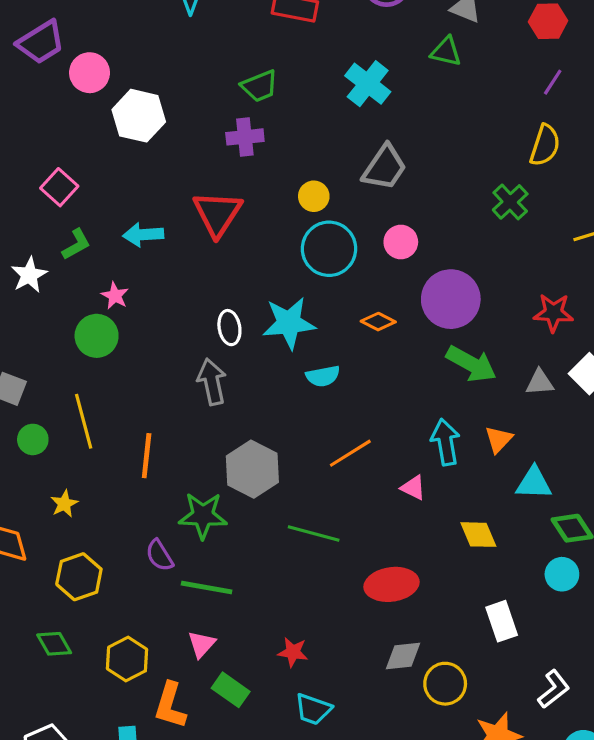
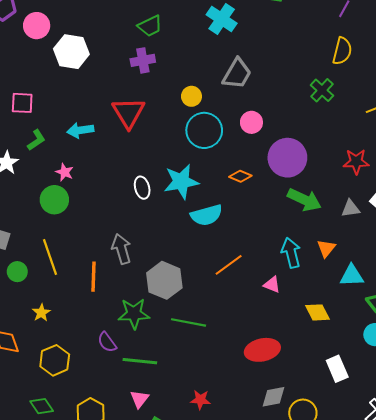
pink square: (59, 187) -> (22, 103), turned -35
cyan semicircle: (323, 376) -> (206, 215), size x1.4
gray arrow: (212, 382) -> (122, 249), moved
green line: (314, 533) -> (189, 322), moved

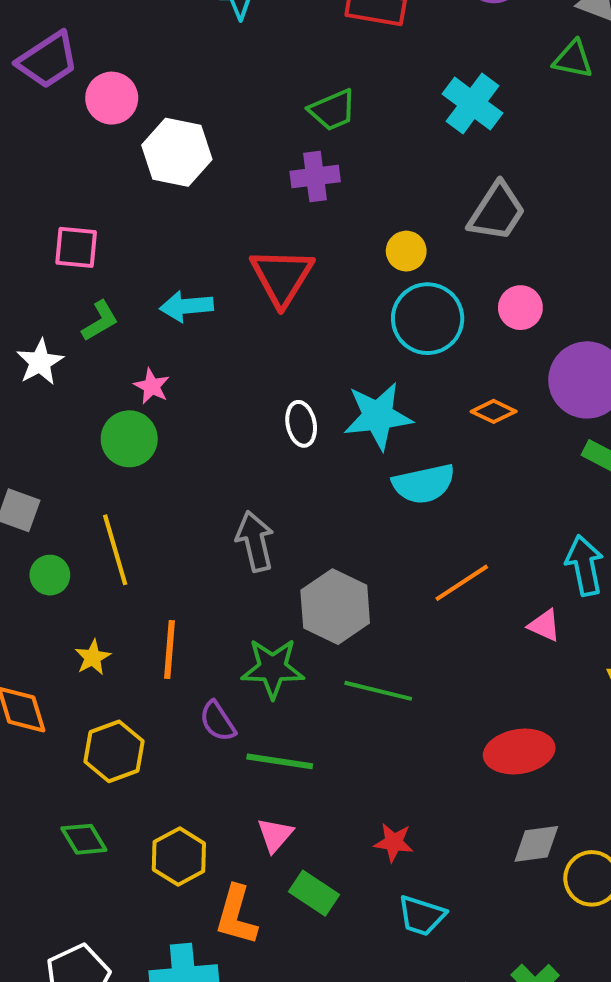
orange line: (94, 277) -> (169, 650), moved

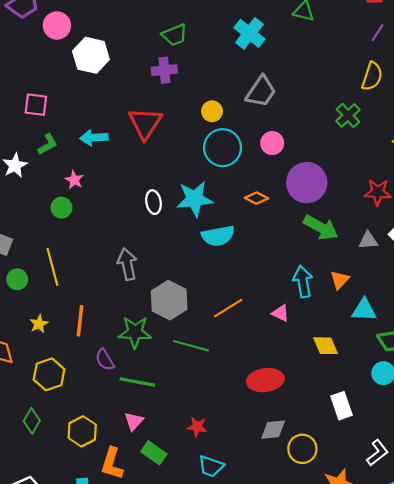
green circle: (129, 439) -> (61, 208), size x0.7
orange line: (462, 583) -> (228, 308), moved
green diamond: (84, 839) -> (32, 421), turned 60

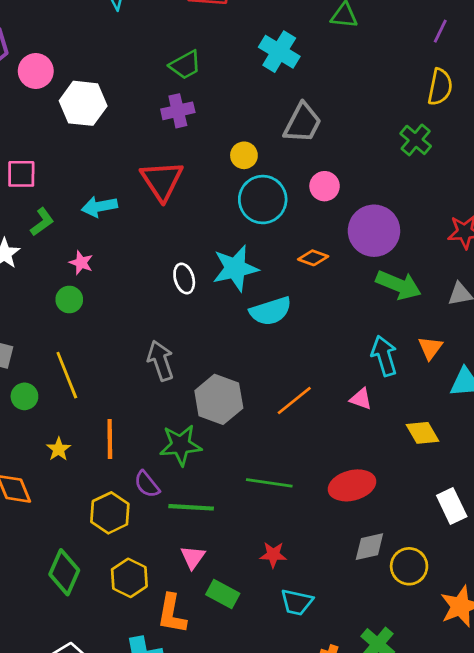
green line: (191, 346) -> (269, 483), moved
yellow hexagon: (49, 374) -> (110, 513), moved
green diamond: (32, 421) -> (64, 572), size x1.4

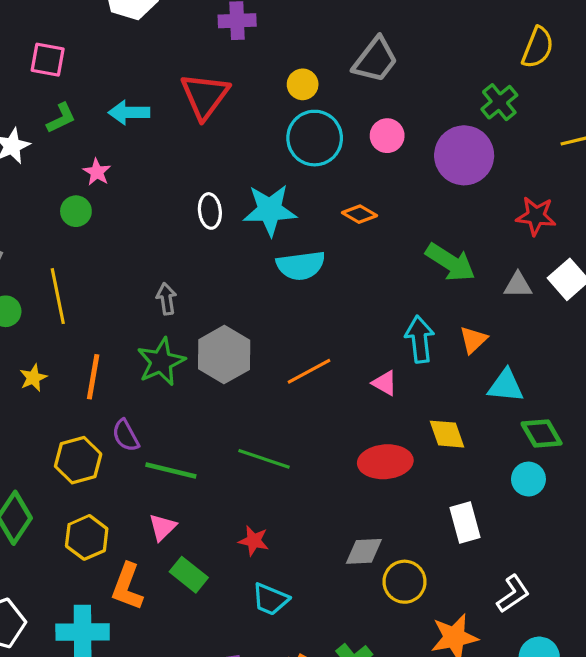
purple circle: (374, 231) -> (464, 155), moved
gray arrow: (161, 361) -> (166, 299), size x0.7
green star: (181, 445) -> (161, 362), moved, turned -30
red ellipse: (352, 485) -> (385, 462), moved

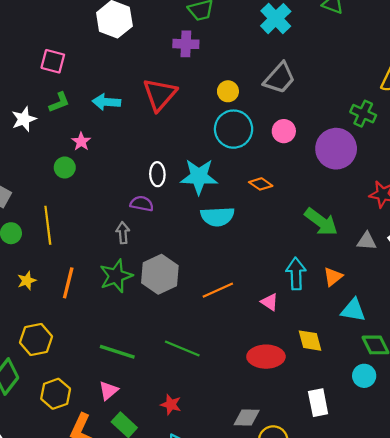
green cross: (499, 102) -> (363, 114), turned -30
purple semicircle: (126, 435) -> (142, 204), moved, turned 125
yellow hexagon: (78, 460) -> (36, 339), moved

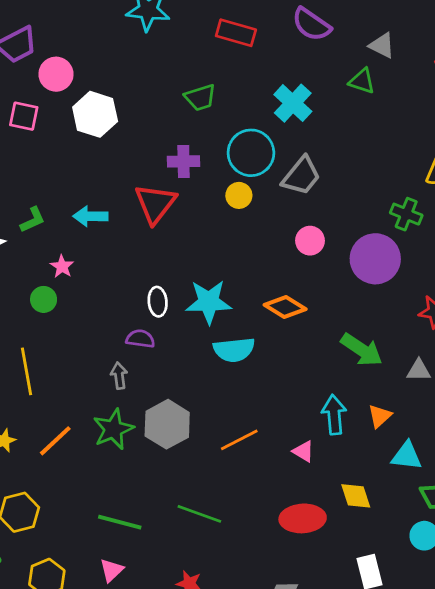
purple cross: (186, 44) -> (184, 161), moved
pink square: (53, 61) -> (24, 116), moved
cyan circle: (234, 129) -> (251, 153), moved
orange diamond: (261, 184) -> (285, 307), size x1.4
orange line: (68, 283) -> (55, 441), turned 36

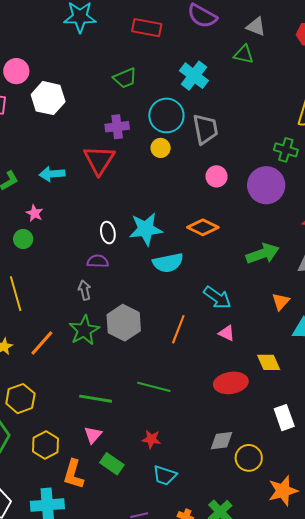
gray trapezoid: (301, 176) -> (205, 129), turned -44
green arrow: (362, 350) -> (263, 254), turned -48
cyan arrow: (334, 415) -> (217, 298), moved, turned 136
orange line: (239, 440) -> (178, 329), turned -36

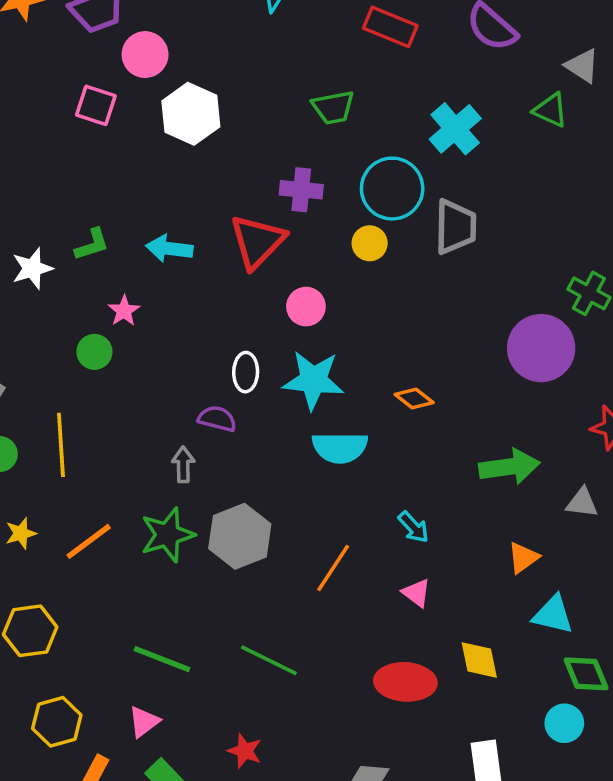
pink circle: (217, 176) -> (306, 307), moved
orange diamond: (203, 227) -> (414, 398), size x0.7
cyan arrow: (217, 298) -> (413, 527), size x0.7

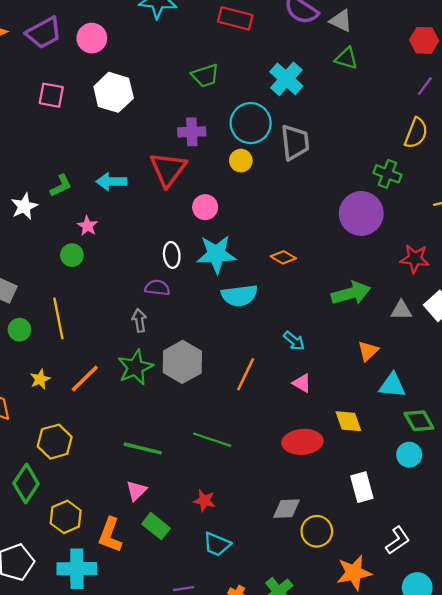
pink circle: (145, 55) -> (92, 38), moved
gray triangle: (582, 66) -> (341, 21), moved
yellow hexagon: (57, 722) -> (66, 517), moved

